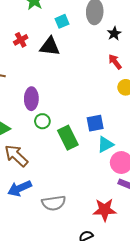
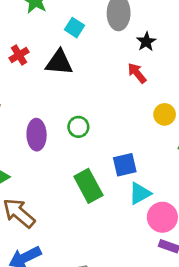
cyan square: (62, 21) -> (75, 28), turned -32
red arrow: (115, 62) -> (137, 73), moved
green circle: (42, 121) -> (78, 127), moved

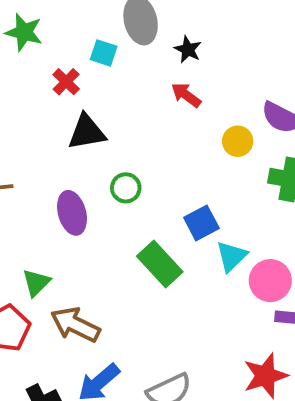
cyan square: (75, 28) -> (104, 53), moved
red cross: (19, 55) -> (66, 82), moved
black triangle: (59, 62) -> (87, 132), moved

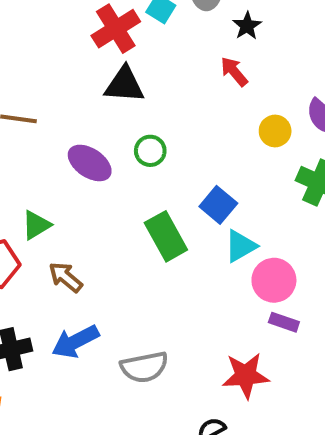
red cross: (66, 82) -> (116, 29), size x1.6
purple ellipse: (72, 213) -> (90, 163), turned -54
blue square: (201, 223) -> (218, 205), turned -36
brown arrow: (75, 325) -> (66, 277), size x0.7

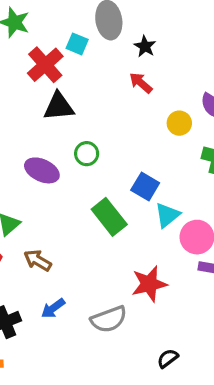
blue arrow: (75, 342) -> (53, 308), size x0.7
red star: (246, 375) -> (149, 284), moved

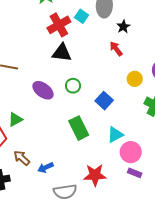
blue square: (145, 186) -> (104, 101), moved
brown arrow: (38, 260) -> (22, 158), moved
blue arrow: (53, 308) -> (45, 168), moved

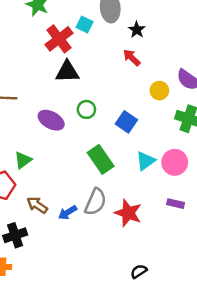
pink circle: (131, 152) -> (175, 162), moved
red star: (95, 175) -> (128, 213), turned 30
gray semicircle: (65, 192) -> (95, 202), moved, turned -50

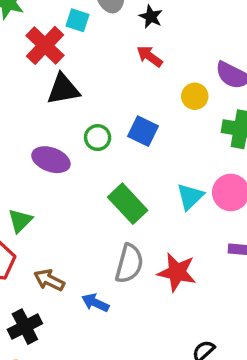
blue square: (126, 122) -> (143, 131), moved
blue arrow: (67, 213) -> (95, 303), moved, turned 66

